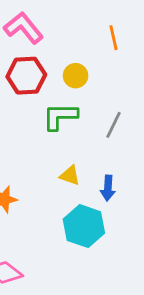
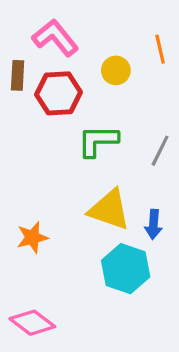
yellow circle: (76, 76) -> (116, 70), moved
yellow triangle: (70, 175) -> (109, 210), size x1.8

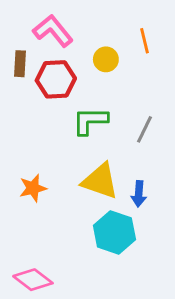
orange star: (32, 238) -> (33, 188), moved

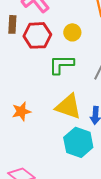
yellow circle: (106, 59) -> (72, 32), moved

